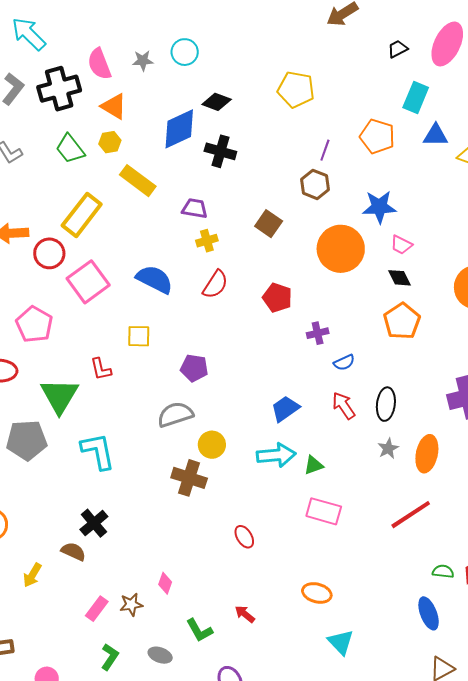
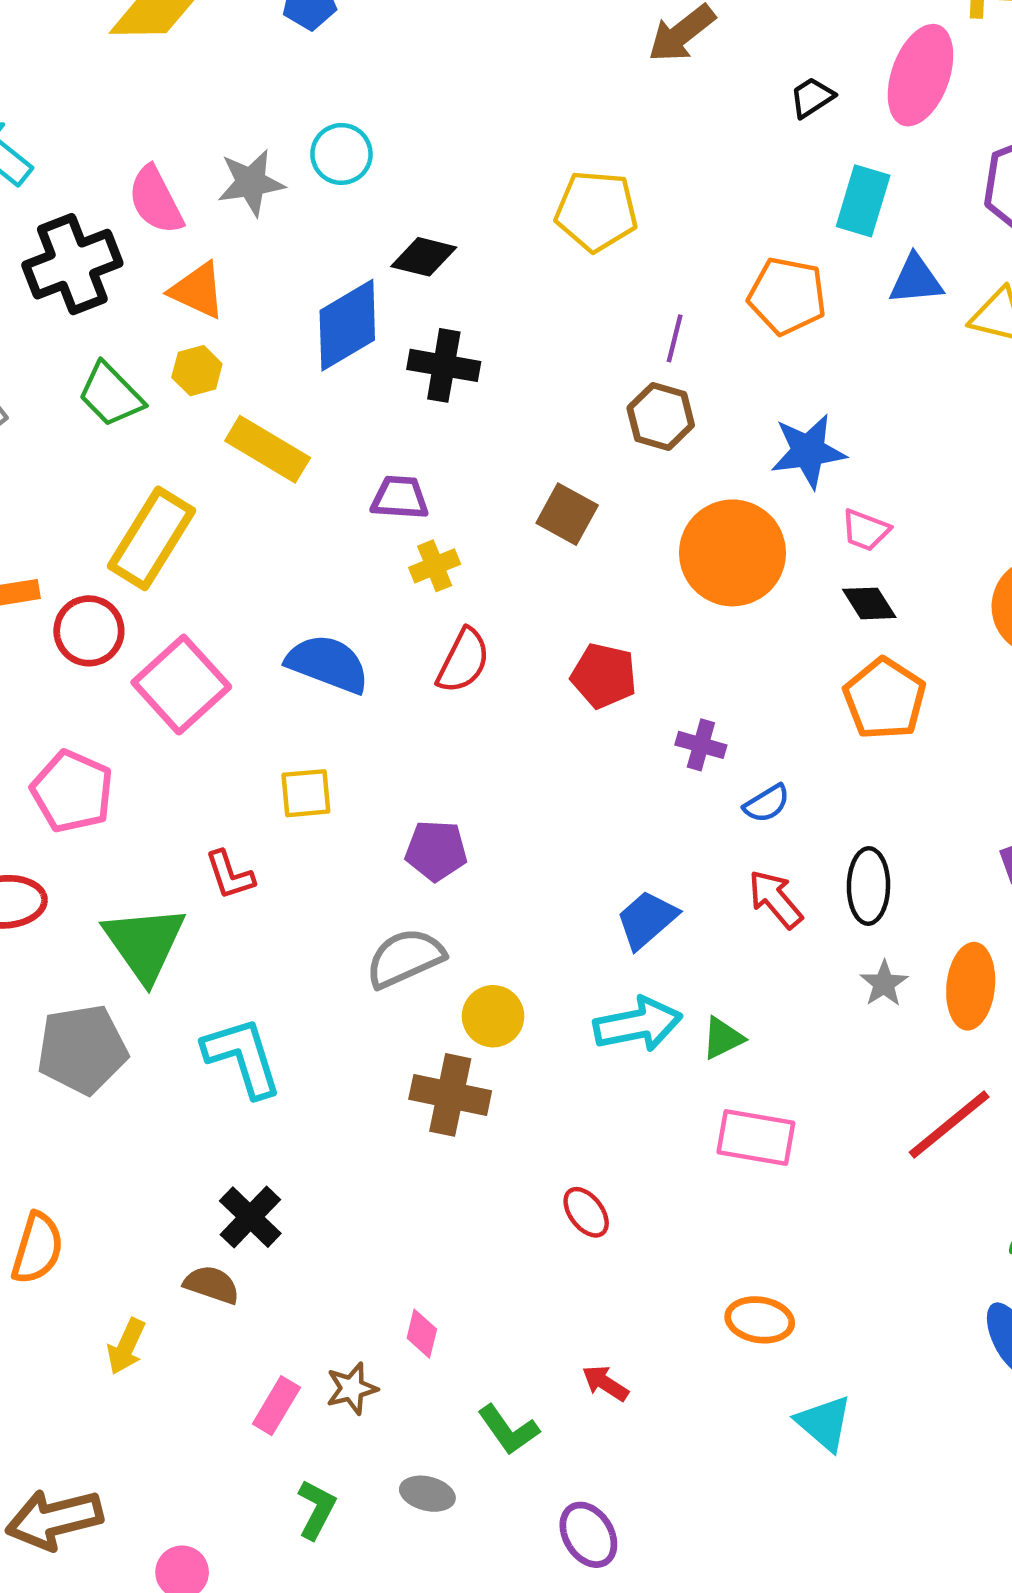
gray star: (143, 61) -> (251, 183), size x1.4
purple cross: (318, 333) -> (701, 745), turned 35

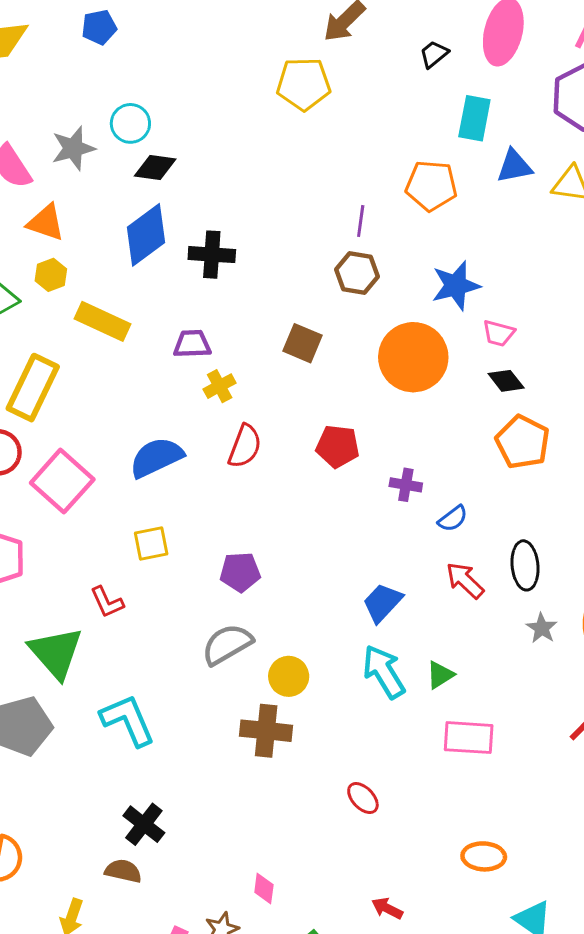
yellow pentagon: (596, 211) -> (304, 84), moved
black diamond: (424, 257) -> (155, 167), moved
blue semicircle: (328, 664) -> (156, 457), turned -40
cyan arrow: (638, 1024) -> (384, 672), turned -104

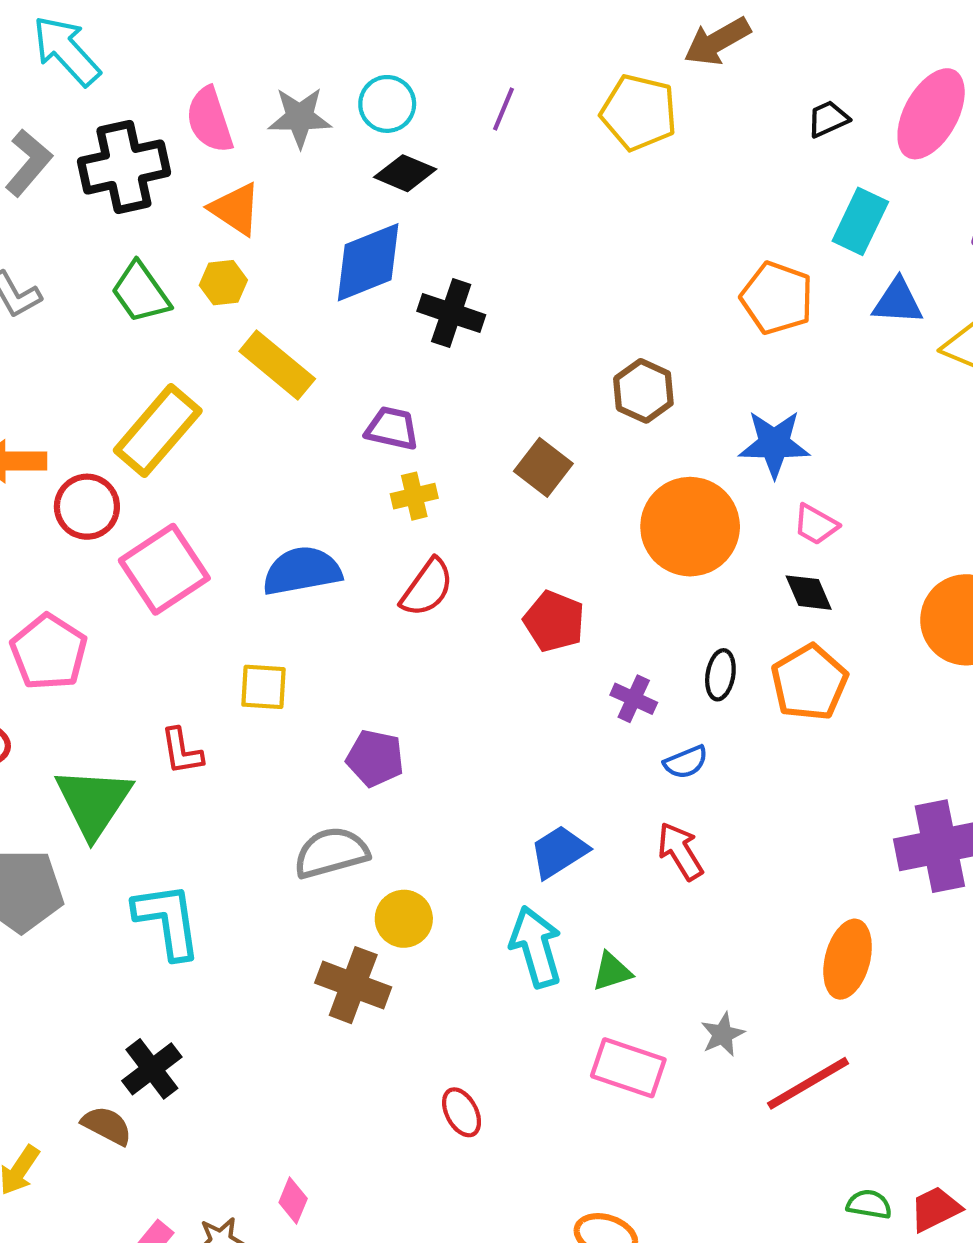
purple line: (361, 221) -> (503, 109), moved
black ellipse: (525, 565) -> (720, 675), moved, size x0.7
gray star: (542, 628) -> (723, 1034), moved

